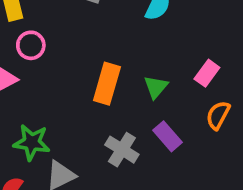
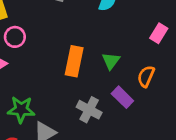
pink rectangle: (207, 73) -> (159, 33), moved
orange semicircle: (218, 115) -> (146, 76), moved

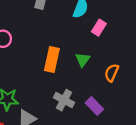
pink rectangle: (159, 33) -> (99, 28), moved
purple rectangle: (122, 97) -> (94, 106), moved

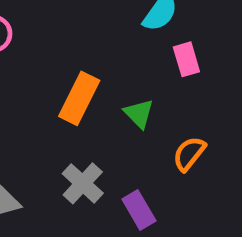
pink rectangle: (99, 28) -> (186, 59), turned -63
green triangle: (83, 60) -> (139, 114), turned -35

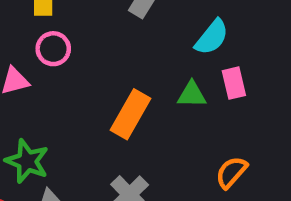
green triangle: (139, 114) -> (192, 95), moved, turned -48

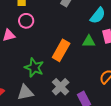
green star: (27, 161) -> (34, 68), moved

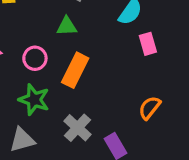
pink circle: (26, 21) -> (35, 58), moved
green triangle: (89, 41) -> (67, 26), moved

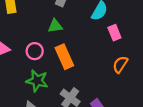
orange rectangle: (75, 70) -> (64, 57), turned -45
orange semicircle: (150, 108) -> (120, 64), moved

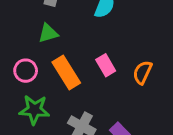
pink rectangle: (114, 33) -> (106, 65), moved

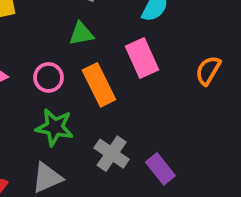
pink rectangle: (106, 65) -> (142, 58), moved, size x1.4
orange semicircle: (142, 72) -> (208, 70), moved

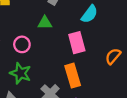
orange rectangle: (99, 85) -> (73, 76), moved

